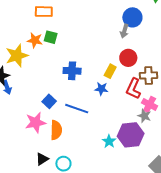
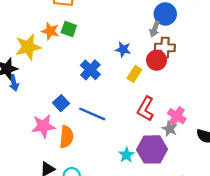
blue cross: (72, 71) -> (90, 70), turned 36
brown cross: (149, 75) -> (165, 48), moved
blue star: (101, 89) -> (123, 49), moved
red L-shape: (133, 89) -> (146, 109), moved

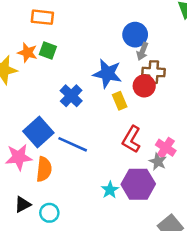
blue circle: (165, 14) -> (135, 35), moved
blue star: (123, 49) -> (107, 74), size x1.6
yellow rectangle: (134, 74) -> (120, 101), turned -56
blue square: (61, 103) -> (38, 132), size x1.6

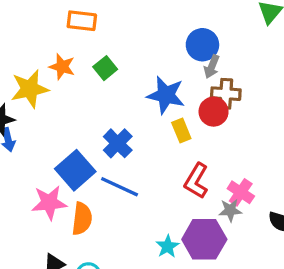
green square: (48, 51) -> (105, 68), moved, turned 30
blue cross: (71, 96) -> (118, 143), moved
gray star: (158, 162) -> (230, 210), turned -30

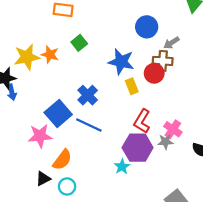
orange star: (62, 67) -> (50, 54), moved
gray arrow: (212, 67) -> (171, 43), moved, turned 35
orange semicircle: (82, 219) -> (62, 160), moved, turned 30
purple hexagon: (204, 239) -> (138, 148), moved

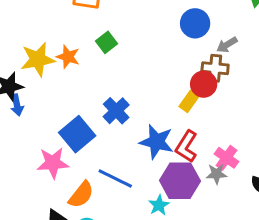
blue star: (121, 62) -> (157, 142), moved
yellow rectangle: (132, 86) -> (189, 101), moved, turned 56
blue line: (89, 125) -> (115, 179), moved

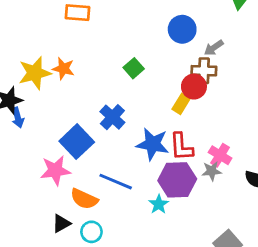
green square: (107, 42) -> (134, 68), moved
red L-shape: (186, 146) -> (181, 147), turned -32
orange semicircle: (81, 195) -> (84, 199), turned 80

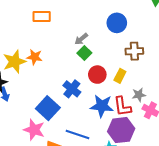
gray arrow: (214, 48) -> (81, 39), moved
red circle: (194, 87) -> (97, 75), moved
pink star: (55, 170) -> (34, 130), turned 30
gray star: (212, 171) -> (139, 95), moved

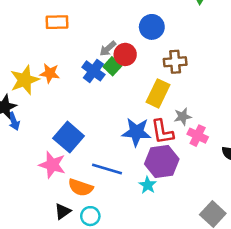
red circle: (97, 75) -> (125, 54), moved
yellow rectangle: (120, 76) -> (158, 93), size x1.5
blue cross: (72, 89) -> (93, 71), moved

